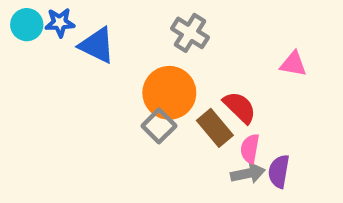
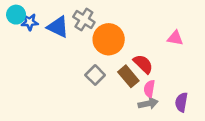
blue star: (60, 23) -> (30, 22), moved
gray cross: (190, 33) -> (84, 20), moved
orange circle: (169, 93) -> (109, 39), moved
purple semicircle: (279, 171) -> (181, 102), moved

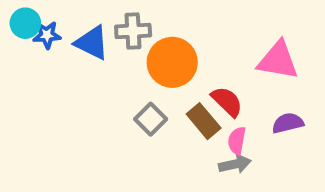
gray cross: (84, 20) -> (133, 31), turned -35
pink triangle: (175, 38) -> (278, 60), size x1.6
purple semicircle: (181, 102) -> (288, 123), moved, turned 66

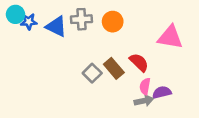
orange circle: (172, 62) -> (113, 22), moved, size x0.7
brown rectangle: (204, 121) -> (114, 68), moved
purple semicircle: (288, 123) -> (162, 92), moved

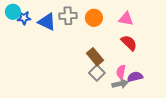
pink triangle: (170, 37) -> (126, 19), moved, size x0.7
red semicircle: (139, 62) -> (129, 43), moved
gray square: (92, 73) -> (97, 73), moved

